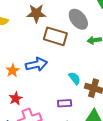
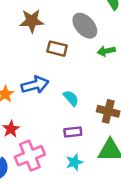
brown rectangle: (55, 36) -> (57, 49), size x0.7
cyan semicircle: (75, 78) -> (71, 98), moved

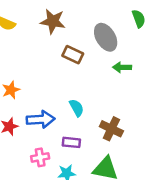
blue arrow: (35, 85) -> (41, 119), moved
pink cross: (30, 156) -> (40, 157), moved, size x0.6

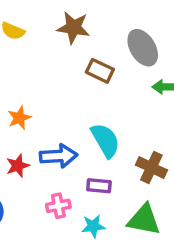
cyan semicircle: (77, 108) -> (105, 140), size x1.5

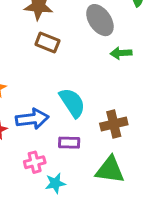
brown rectangle: (100, 71) -> (47, 43), moved
brown cross: (151, 167) -> (114, 124), turned -35
cyan star: (93, 226) -> (55, 183), moved

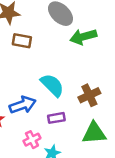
green arrow: (121, 53) -> (83, 37), size x1.5

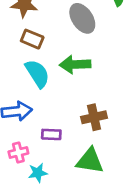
green arrow: (83, 37) -> (75, 64), moved
cyan semicircle: (52, 85) -> (37, 74), moved

